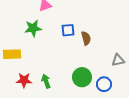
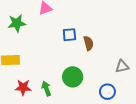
green star: (33, 28) -> (17, 23), moved
green circle: (82, 77) -> (73, 77), moved

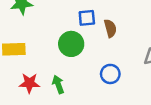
green circle: (73, 77) -> (71, 44), moved
blue circle: (107, 92) -> (110, 74), moved

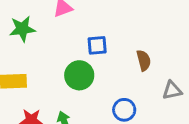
brown semicircle: (110, 28) -> (144, 60), moved

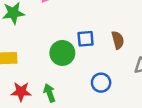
blue square: (97, 45) -> (86, 39), moved

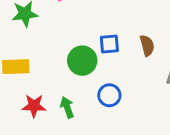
blue circle: (101, 83) -> (109, 95), moved

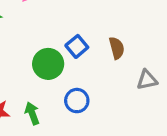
blue square: (109, 44) -> (77, 46), turned -35

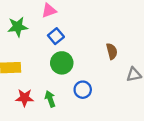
blue square: (77, 46) -> (56, 36), moved

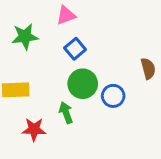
blue circle: (83, 90) -> (113, 96), moved
green arrow: (50, 99) -> (66, 113), moved

